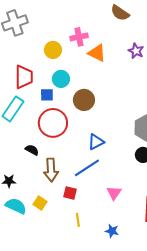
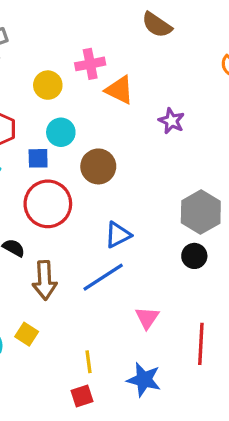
purple star: (136, 51) -> (172, 121), moved
red square: (70, 193) -> (82, 396), moved, turned -32
blue star: (112, 231) -> (144, 380), size x1.5

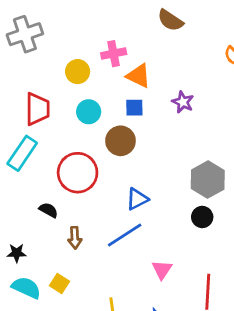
blue square: (38, 158) -> (134, 108), moved
brown arrow: (45, 280) -> (75, 238), size x0.7

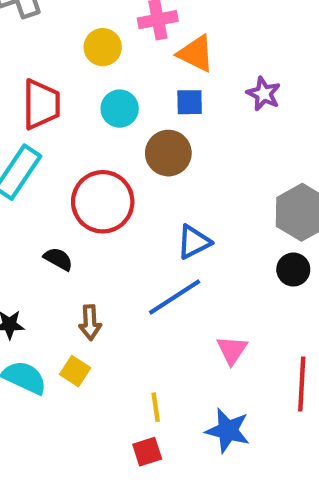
brown arrow: (75, 238) -> (90, 322), moved

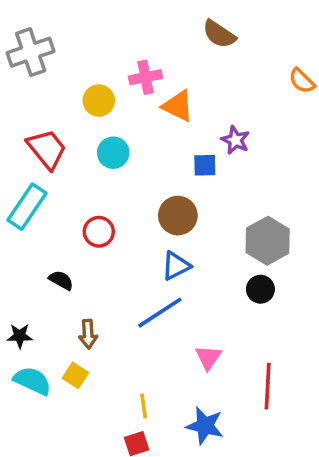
blue square: (190, 102) -> (205, 165), moved
red trapezoid: (41, 104) -> (47, 149), turned -39
brown circle: (168, 153) -> (178, 216), moved
red circle: (103, 202) -> (99, 232), size x0.6

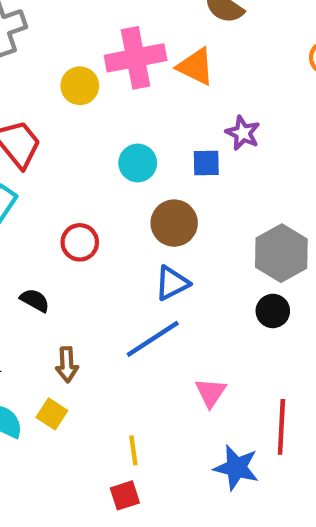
pink cross: (146, 77) -> (136, 58), size x1.5
orange triangle: (178, 106) -> (196, 66), moved
cyan circle: (113, 153) -> (138, 163), moved
blue star: (205, 426) -> (236, 468), moved

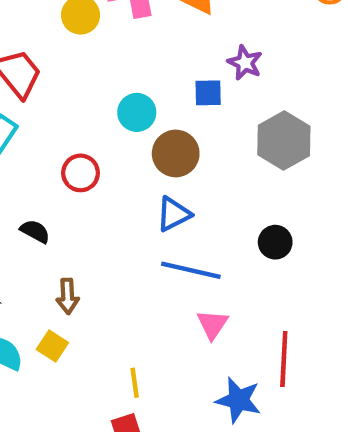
cyan circle: (138, 163) -> (137, 112), moved
gray hexagon: (281, 253) -> (284, 141), moved
blue line: (153, 339) -> (191, 270), moved, turned 46

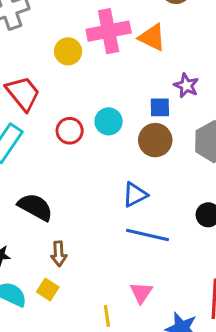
brown circle: (176, 153) -> (155, 140), moved
red circle: (81, 173) -> (70, 131), moved
black semicircle: (35, 231) -> (35, 207), size x1.6
pink triangle: (212, 324) -> (141, 293), moved

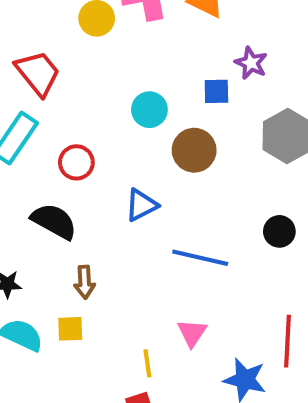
red circle: (70, 131) -> (76, 162), moved
brown circle: (155, 140) -> (194, 150), moved
blue triangle: (135, 195) -> (141, 205), moved
yellow square: (48, 290) -> (70, 329), turned -35

